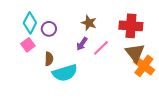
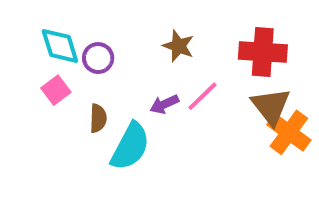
cyan diamond: (30, 23) -> (60, 46), turned -45
purple arrow: (82, 44) -> (164, 104), moved, turned 32
cyan semicircle: (65, 73) -> (130, 146), turned -45

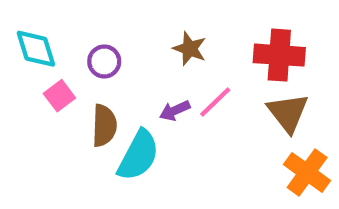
cyan diamond: (60, 46) -> (36, 49), moved
brown semicircle: (98, 118) -> (104, 126), size x1.4
orange cross: (289, 132) -> (307, 172), moved

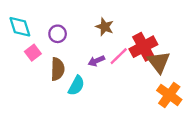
red cross: (279, 55) -> (143, 47), moved, turned -32
cyan semicircle: (138, 155) -> (76, 86), size x0.7

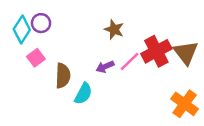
cyan diamond: (20, 27) -> (22, 29), turned 50
purple circle: (58, 34) -> (41, 23), moved
brown triangle: (159, 62) -> (186, 53), moved

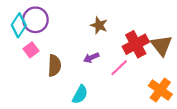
purple circle: (41, 23) -> (35, 20), size x1.5
pink line: (129, 62) -> (119, 68), moved
cyan semicircle: (83, 94) -> (80, 94), moved

